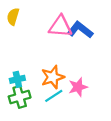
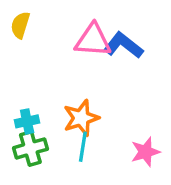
pink star: (78, 87) -> (145, 152), moved
cyan line: (54, 96) -> (83, 147), turned -48

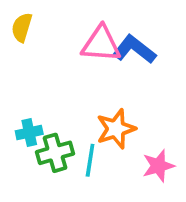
orange star: (81, 118) -> (116, 129), moved
green cross: (30, 148) -> (55, 153), moved

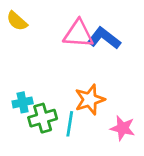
yellow semicircle: (22, 27) -> (17, 21), turned -65
pink star: (158, 166) -> (123, 128), turned 30

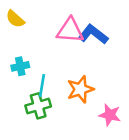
cyan cross: (23, 102) -> (20, 66), moved
cyan line: (70, 124) -> (42, 85), moved

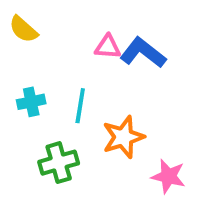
pink triangle: (70, 30) -> (108, 47), size x0.6
cyan line: (42, 85) -> (80, 106), moved

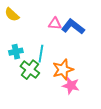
green cross: (59, 163) -> (30, 70), moved, turned -36
pink star: (168, 176) -> (71, 86), moved

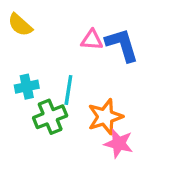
blue L-shape: (73, 27) -> (122, 45), turned 35
green cross: (30, 70) -> (50, 117), turned 30

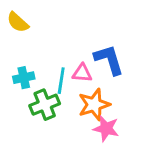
pink triangle: (92, 40) -> (82, 73), moved
blue L-shape: (122, 45) -> (109, 60), moved

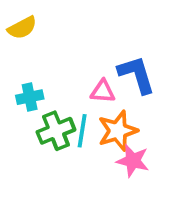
yellow semicircle: (18, 22) -> (22, 28), turned -70
cyan line: (61, 81) -> (82, 131), moved

